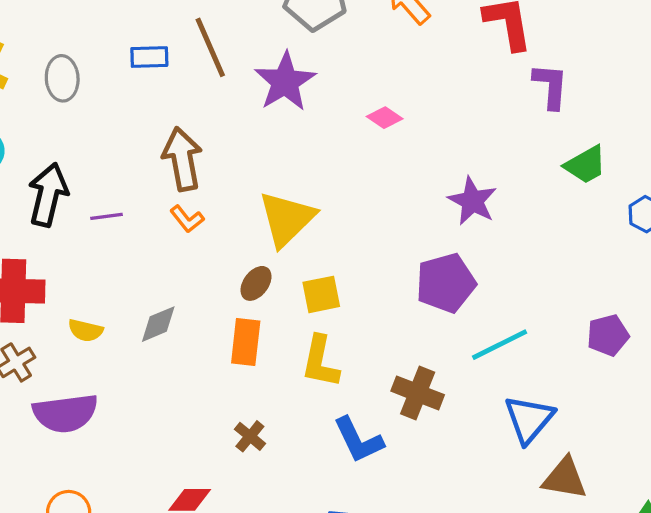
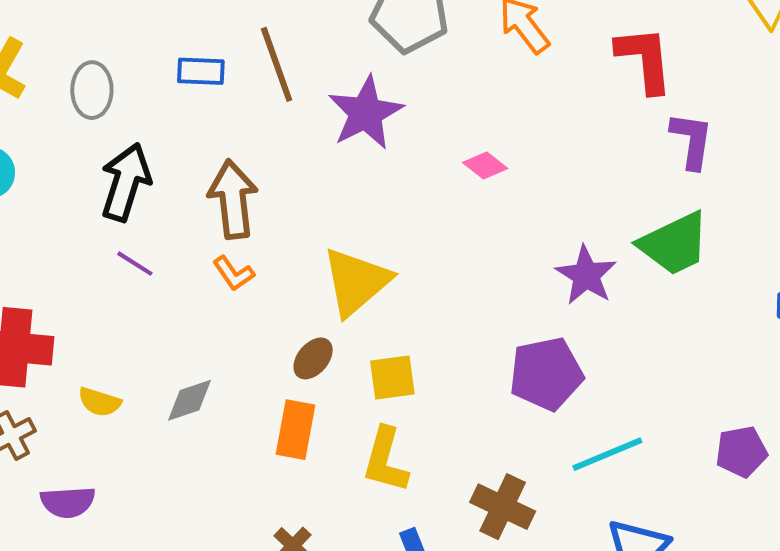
green trapezoid: (585, 165) -> (674, 244), moved, size x1.4
black arrow: (48, 195) -> (126, 182), moved
purple line: (107, 216) -> (135, 264), turned 36
purple semicircle: (65, 413) -> (68, 502), size x0.7

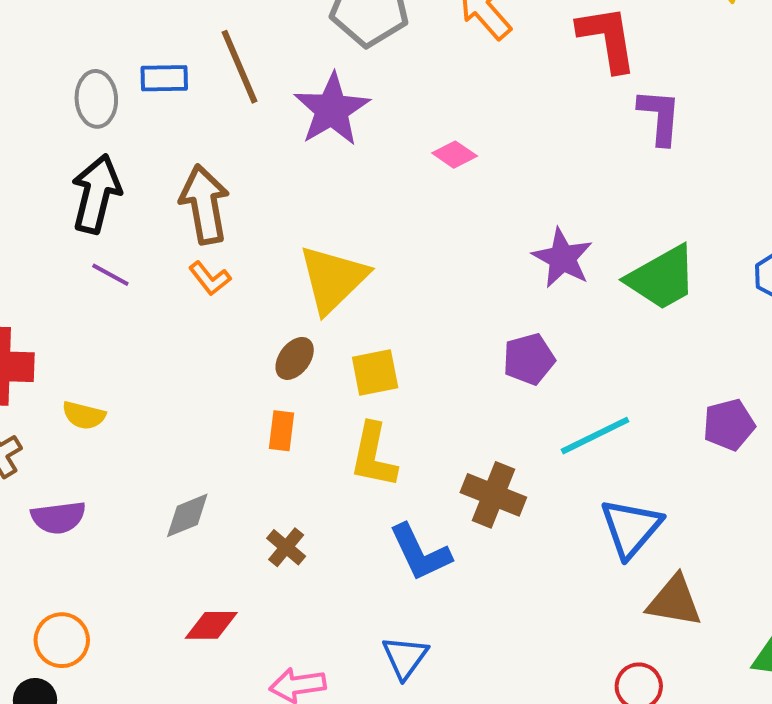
gray ellipse: (92, 90) -> (96, 99), moved
green trapezoid: (674, 244) -> (662, 278), moved
purple pentagon: (546, 374) -> (529, 359), size x0.7
gray diamond: (190, 400) -> (187, 515), moved
orange rectangle: (295, 430) -> (282, 431), size x0.7

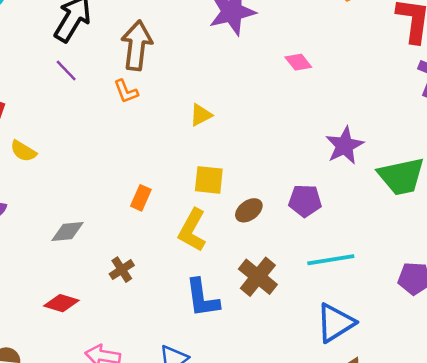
yellow triangle: (333, 279) -> (201, 115), size x0.5
brown ellipse: (295, 358) -> (249, 210), moved

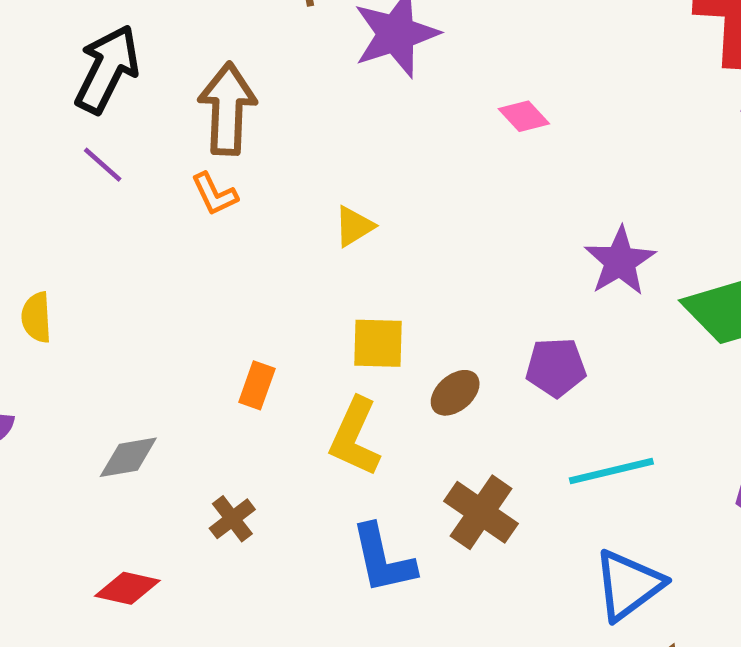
yellow semicircle: (23, 151) -> (36, 317), turned 60

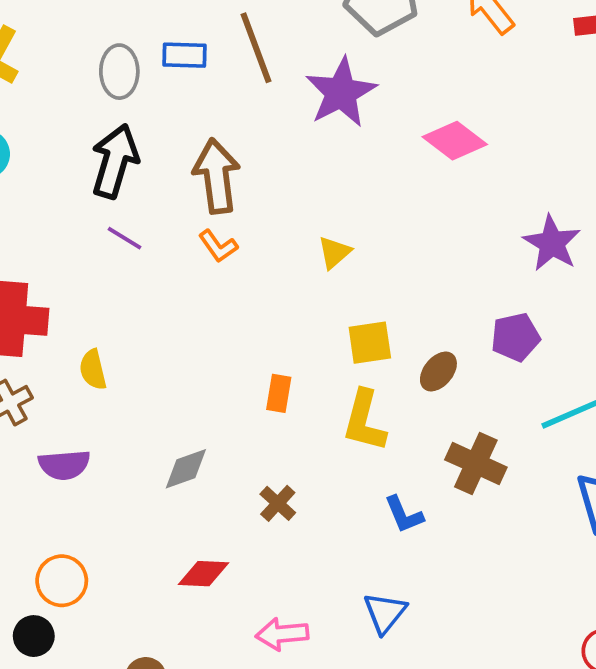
pink diamond: (524, 116) -> (455, 141), size x1.5
blue L-shape: (383, 559) -> (404, 515), size x0.7

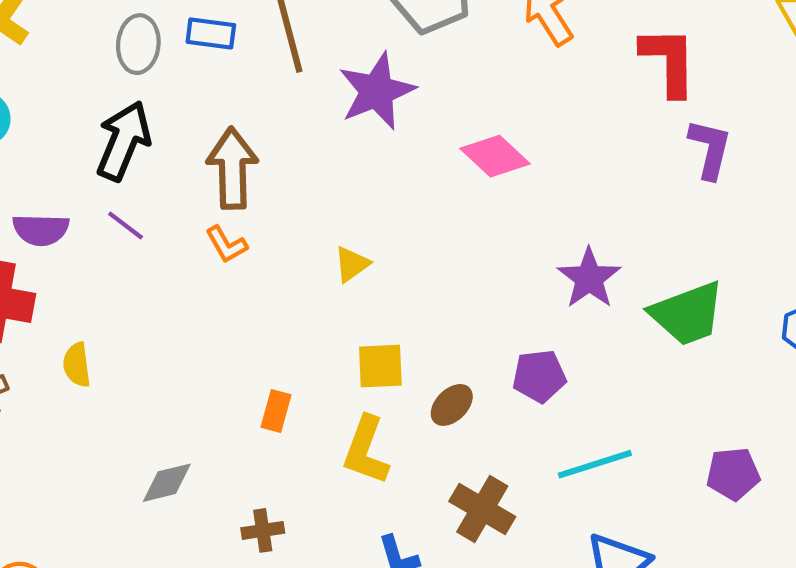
purple semicircle: (64, 465) -> (41, 230), moved
brown cross: (278, 503) -> (263, 530), turned 33

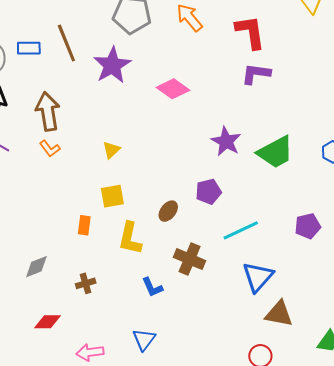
purple L-shape: (710, 149) -> (256, 74), moved, turned -88
yellow square: (380, 366) -> (112, 196), moved

